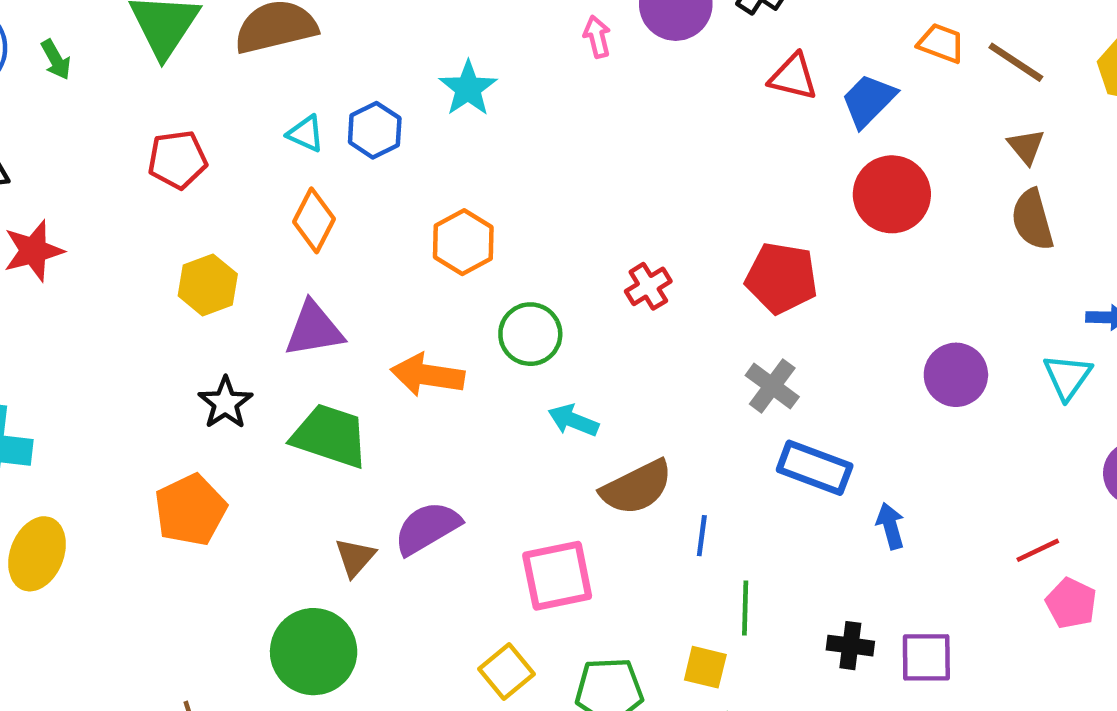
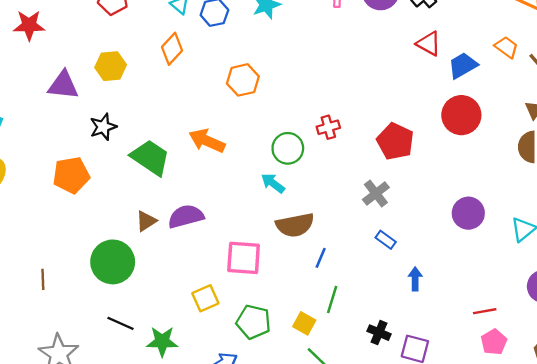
purple triangle: (314, 329) -> (63, 85), moved
green circle: (530, 334) -> (288, 148), moved
blue rectangle: (815, 468) -> (386, 240), size x0.6

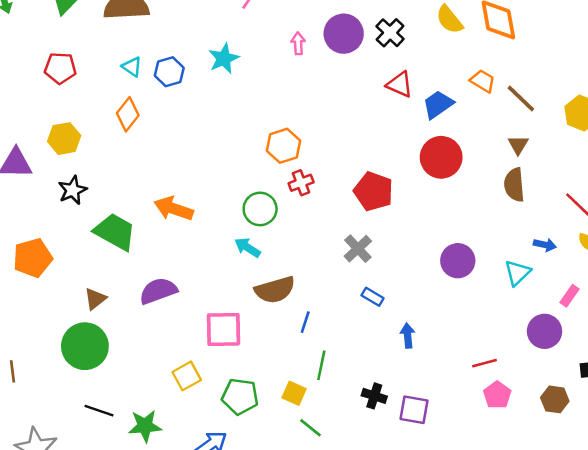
orange hexagon: (243, 80) -> (283, 146), moved
black star: (103, 127) -> (73, 190), moved
brown triangle: (146, 221) -> (95, 299), moved

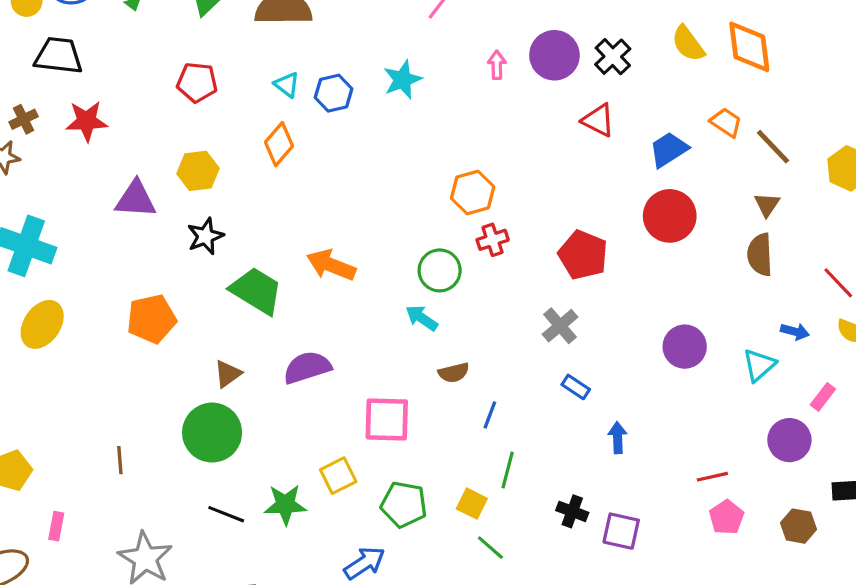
red triangle: (400, 84) -> (598, 120), moved
brown semicircle: (275, 290) -> (454, 373), size x0.6
green star: (145, 426) -> (285, 505), moved

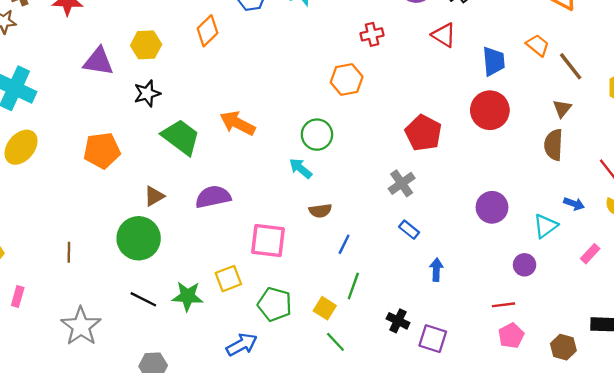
blue trapezoid: (669, 149) -> (494, 61), turned 112
red cross: (493, 240) -> (372, 34), moved
purple circle: (789, 440) -> (525, 265), moved, size x0.7

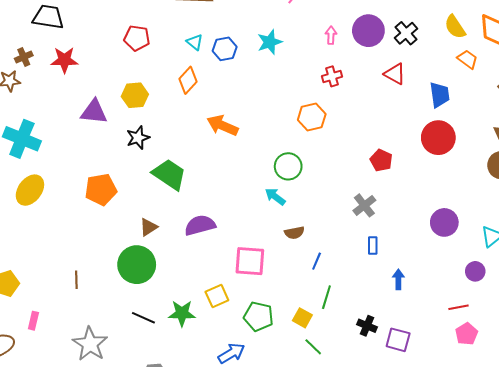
orange trapezoid: (538, 45) -> (467, 59), moved
orange arrow: (238, 123) -> (222, 125), moved
red pentagon: (423, 133) -> (381, 160), size x0.7
blue rectangle: (409, 230) -> (373, 245), turned 54

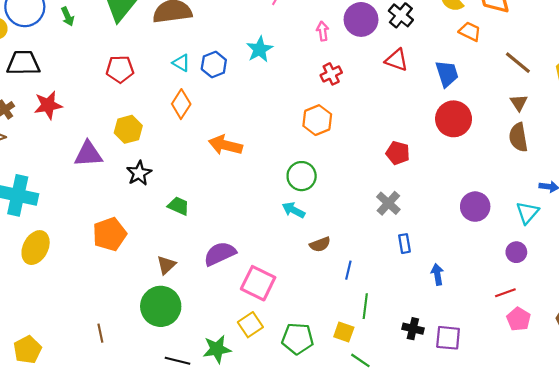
green trapezoid: (169, 174) -> (179, 206), size x0.6
pink square: (250, 261) -> (258, 283), moved, turned 32

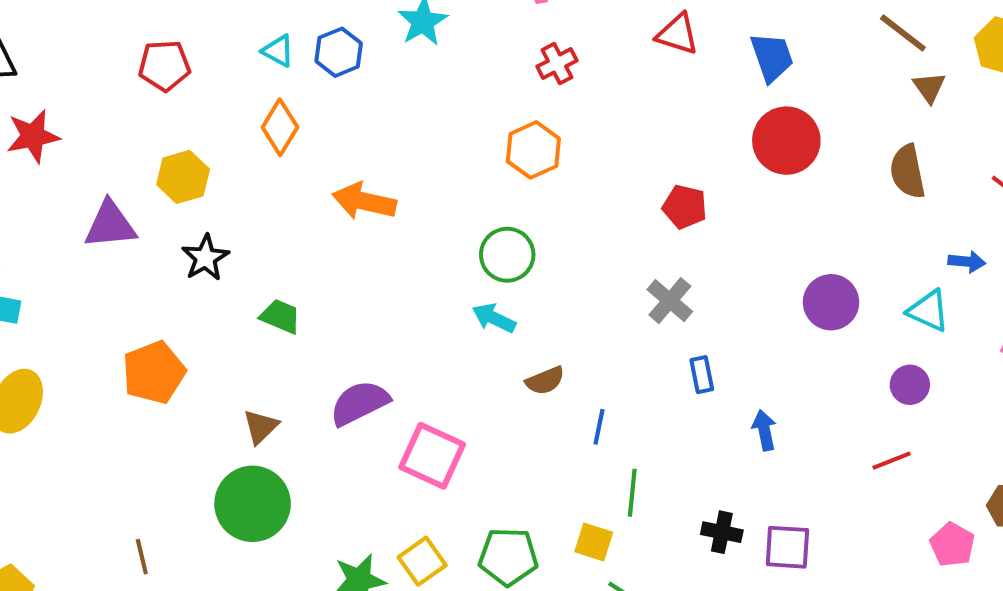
brown triangle: (519, 103) -> (929, 87), moved
cyan triangle: (527, 213) -> (928, 311), turned -45
pink pentagon: (519, 319) -> (952, 545), moved
yellow square: (250, 325) -> (422, 561), moved

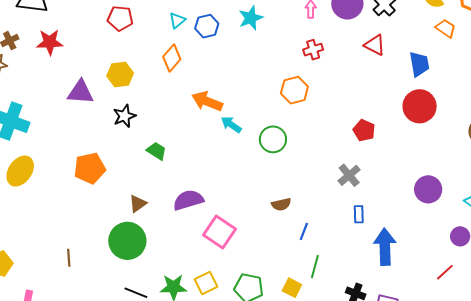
cyan triangle: (278, 51) -> (177, 20), turned 42
cyan arrow: (494, 318) -> (231, 125), moved
blue arrow: (764, 430) -> (385, 247), size x1.8
red line: (892, 461) -> (445, 272), turned -30

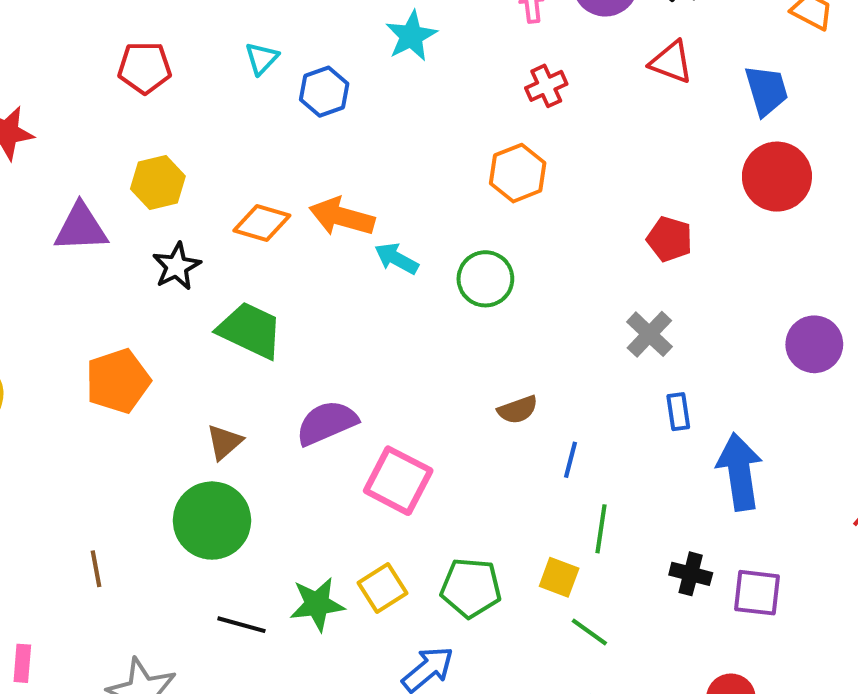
blue hexagon: (207, 26) -> (324, 92), moved
orange diamond: (172, 58) -> (262, 223), moved, turned 72
green trapezoid: (156, 151) -> (250, 330), size x1.6

